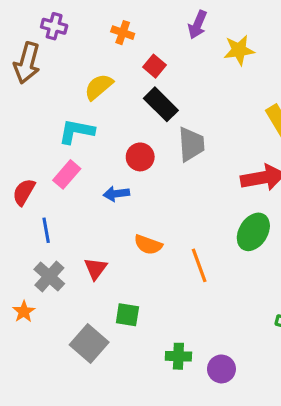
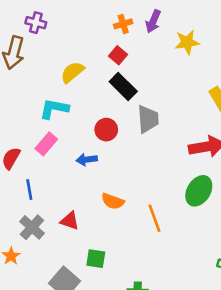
orange cross: (123, 33) -> (123, 24), moved, turned -36
red triangle: (96, 269) -> (70, 221), turned -48

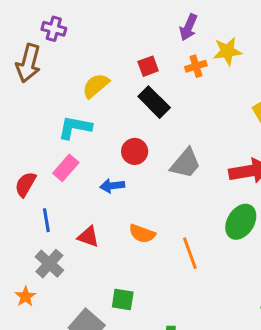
orange cross: (123, 24) -> (196, 66), moved
red square: (118, 55) -> (148, 66), turned 30
gray trapezoid: (148, 119) -> (185, 163), moved, turned 44
red triangle: (70, 221) -> (88, 237), moved

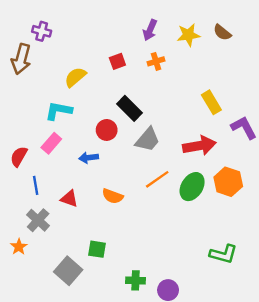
yellow star: (227, 51) -> (188, 35), moved
black rectangle: (154, 102) -> (130, 108), moved
orange line: (190, 253) -> (157, 179), moved, turned 75

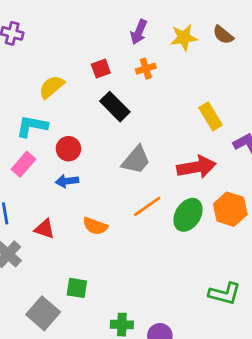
black rectangle: (130, 108) -> (115, 107), moved
red circle: (107, 130) -> (68, 149), moved

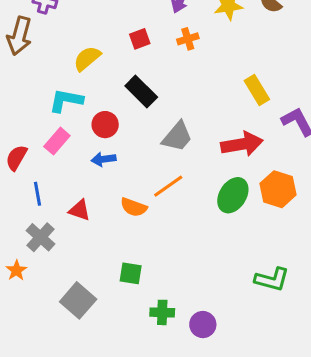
black rectangle: (115, 107) -> (141, 91), moved
orange line: (147, 206) -> (168, 186), moved
green square: (77, 288) -> (131, 273), moved

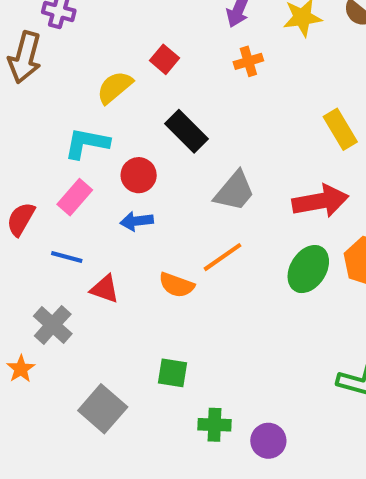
red square: (140, 39) -> (165, 59), moved, turned -30
blue line: (37, 194) -> (67, 257), moved, turned -65

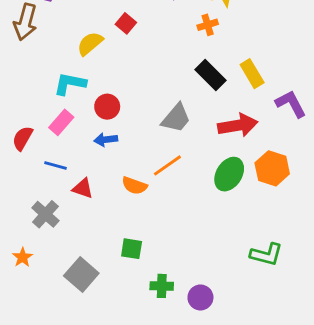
orange cross: (248, 61) -> (208, 25), moved
black rectangle: (187, 131) -> (210, 75), moved
orange star: (21, 369) -> (23, 257), moved

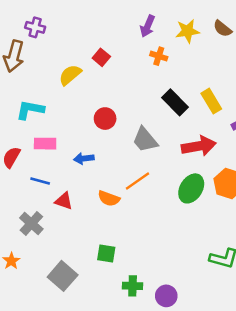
orange cross: (208, 25) -> (159, 56), moved, turned 35
cyan L-shape: (70, 84) -> (30, 110), moved
red circle: (107, 107) -> (105, 119), moved
gray trapezoid: (176, 118) -> (145, 140), turned 100
pink rectangle: (61, 122) -> (45, 144), turned 50

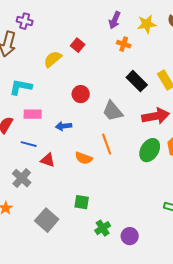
orange line: (138, 181) -> (107, 144), turned -75
green cross: (133, 286) -> (103, 228), turned -35

